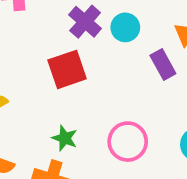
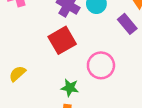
pink circle: (128, 142) -> (101, 65), moved

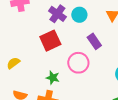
purple rectangle: (127, 24) -> (94, 41), moved

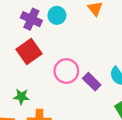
purple rectangle: (94, 41) -> (92, 82), moved
green star: (53, 78) -> (21, 97), moved

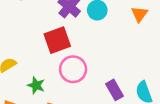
pink circle: (66, 71) -> (73, 69), moved

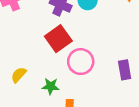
purple rectangle: (114, 90) -> (125, 70), turned 36

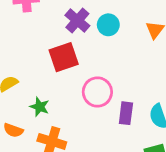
pink circle: (81, 62) -> (97, 92), moved

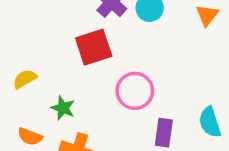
purple rectangle: (126, 113) -> (164, 133), moved

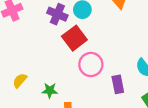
red square: (94, 47) -> (74, 38), moved

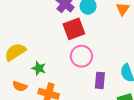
yellow semicircle: (20, 81) -> (15, 52), size x1.5

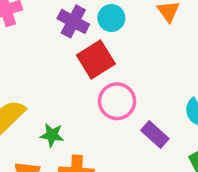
purple rectangle: (100, 80) -> (155, 135), turned -42

